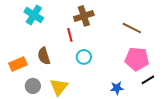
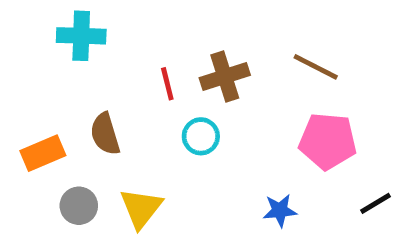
cyan cross: (34, 15) -> (81, 36), turned -30
brown cross: (84, 16) -> (225, 77), moved
black line: (148, 80) -> (376, 203), moved

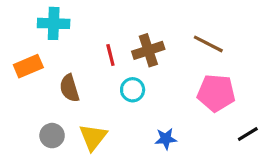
orange rectangle: (43, 153) -> (28, 66), moved
blue star: (280, 211) -> (166, 139), moved

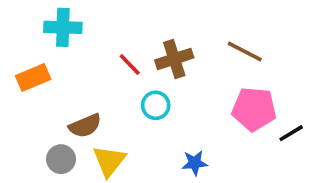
red line: (110, 55) -> (130, 64), turned -30
brown semicircle: (69, 88) -> (85, 126), moved, turned -96
black line: (248, 134) -> (291, 133), moved

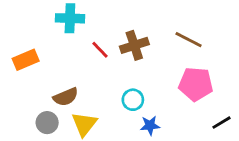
cyan cross: (63, 27) -> (70, 18), moved
cyan circle: (156, 105) -> (133, 100), moved
black line: (291, 133) -> (221, 123), moved

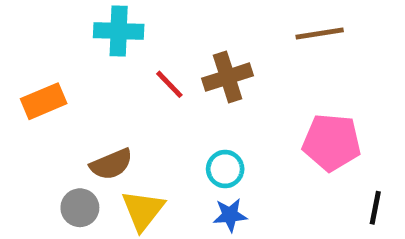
brown line: (189, 40) -> (320, 33), moved, turned -36
black line: (221, 123) -> (375, 208), turned -48
blue star: (150, 125) -> (230, 215), moved

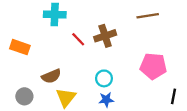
orange rectangle: (44, 101) -> (20, 47), turned 42
gray circle: (80, 208) -> (24, 96), moved

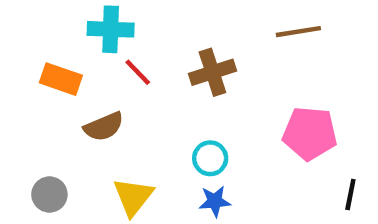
red line: (78, 39) -> (138, 72), moved
orange rectangle: (20, 47) -> (61, 79), moved
brown semicircle: (51, 76) -> (104, 127), moved

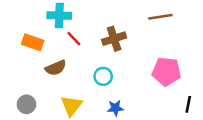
cyan circle: (210, 158) -> (103, 76), moved

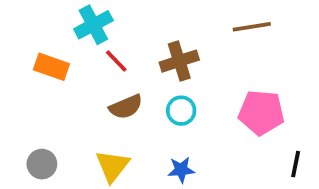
cyan cross: (59, 16) -> (93, 25), turned -30
brown semicircle: (56, 68) -> (126, 107), moved
cyan circle: (103, 76) -> (181, 111), moved

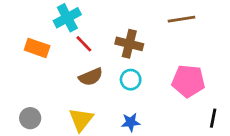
brown cross: (179, 61) -> (129, 44), turned 32

